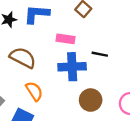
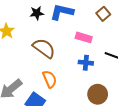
blue cross: (72, 67) -> (86, 63), size x0.6

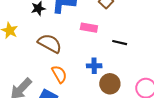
blue cross: (86, 63) -> (94, 66), moved

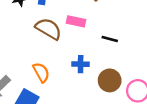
brown semicircle: (50, 43) -> (48, 29), moved
brown circle: (110, 84) -> (110, 80), moved

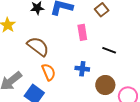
pink rectangle: (76, 21) -> (82, 32), turned 63
brown semicircle: (48, 29) -> (38, 46), moved

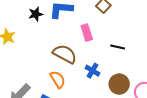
brown semicircle: (38, 46) -> (65, 54), moved
blue cross: (82, 69) -> (92, 71), turned 32

